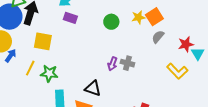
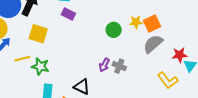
green circle: (111, 22) -> (114, 30), moved
gray semicircle: (158, 37) -> (153, 44), size x1.5
yellow line: (30, 68) -> (22, 59), turned 42

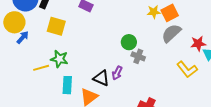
green circle: (114, 30) -> (129, 42), moved
yellow line: (22, 59) -> (41, 68), moved
purple arrow: (104, 65) -> (117, 73), moved

